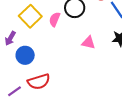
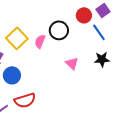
pink triangle: (88, 43) -> (72, 63), turned 32

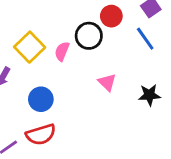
red circle: (84, 15) -> (111, 16), moved
black star: (102, 59) -> (149, 95), moved
blue circle: (12, 75) -> (41, 99), moved

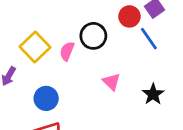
red circle: (111, 16) -> (129, 16), moved
black star: (149, 95) -> (153, 94), turned -30

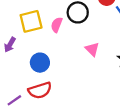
yellow square: (35, 47) -> (31, 21), turned 30

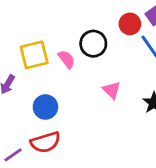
pink semicircle: (57, 25) -> (67, 59), turned 120

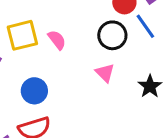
black circle: (93, 44) -> (112, 35), moved

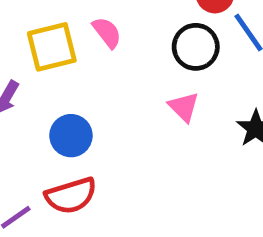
pink semicircle: (57, 40) -> (107, 32), moved

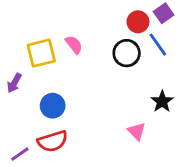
pink triangle: (184, 107) -> (137, 131), moved

